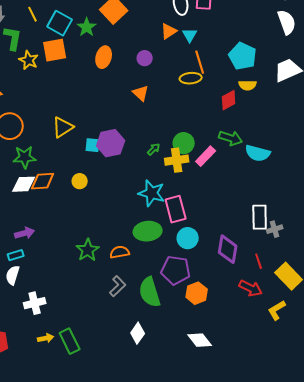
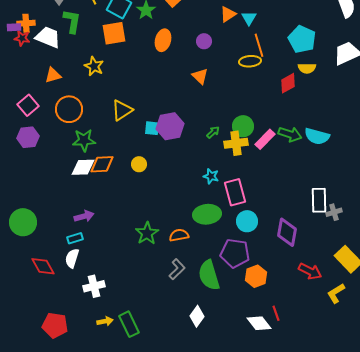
yellow star: (29, 60) -> (94, 66), moved
green arrow: (231, 138) -> (290, 134), moved
cyan star: (152, 193) -> (211, 176), size x0.6
red line: (259, 261) -> (276, 313), moved

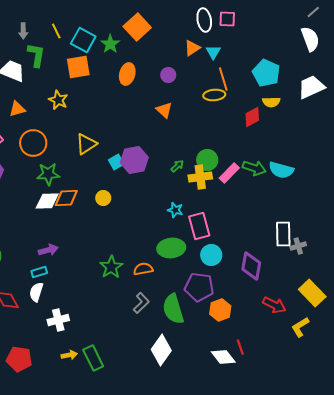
cyan square: (152, 128) -> (116, 162), turned -35
white diamond: (197, 316) -> (161, 350), size x1.4

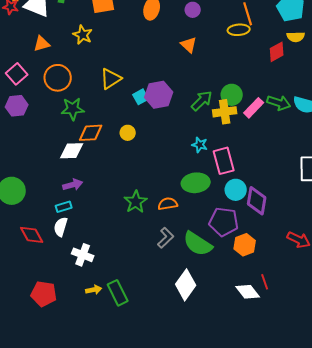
green arrow: (177, 166) -> (202, 101), size x1.6
white diamond: (47, 201) -> (72, 151), moved
purple diamond: (251, 266) -> (257, 201), moved
green semicircle: (173, 309) -> (198, 244), turned -40
white cross: (58, 320) -> (83, 255), turned 35

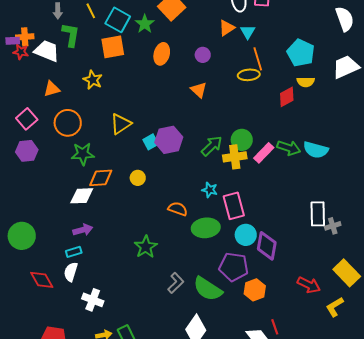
orange semicircle: (168, 204) -> (178, 209), moved, turned 30

